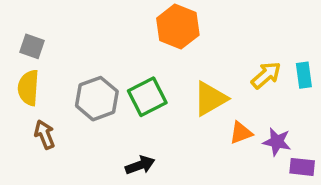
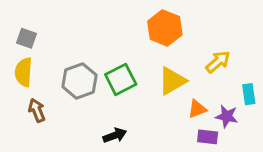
orange hexagon: (178, 27) -> (165, 28), moved
cyan rectangle: (304, 75) -> (249, 94), moved
purple rectangle: (302, 167) -> (208, 137), moved

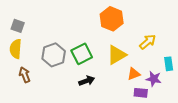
black arrow: (115, 135) -> (87, 81), moved

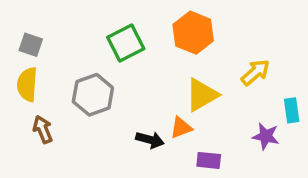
green square: (82, 54) -> (126, 43), moved
orange triangle: (134, 74) -> (181, 128), moved
black arrow: (87, 81) -> (150, 140), turned 35
purple rectangle: (141, 93) -> (209, 160), moved

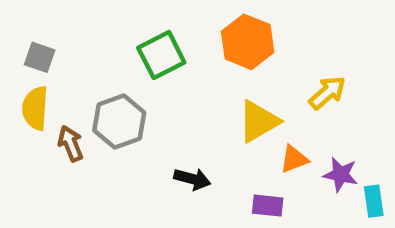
cyan rectangle: (292, 110) -> (374, 201), moved
orange triangle: (181, 128) -> (294, 159), moved
brown arrow: (43, 129) -> (71, 144), moved

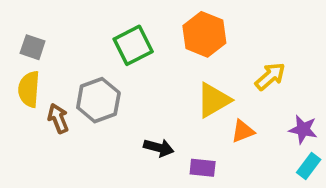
purple star: (341, 175) -> (303, 129), moved
cyan rectangle: (374, 201) -> (309, 166), turned 45
purple rectangle: (268, 206) -> (203, 168), moved

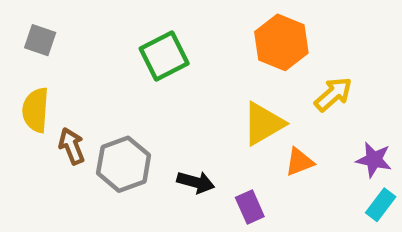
orange hexagon: (204, 34) -> (281, 42), moved
gray square: (33, 47) -> (40, 40), moved
gray hexagon: (98, 100) -> (124, 164), moved
purple rectangle: (203, 168) -> (250, 207), turned 60

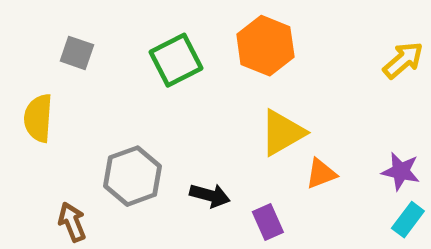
gray square: (40, 40) -> (77, 53), moved
orange hexagon: (281, 42) -> (265, 46), moved
yellow arrow: (333, 94) -> (403, 60), moved
brown arrow: (72, 146) -> (72, 222), moved

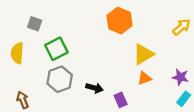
green square: (176, 60) -> (56, 49), moved
yellow triangle: (282, 133) -> (143, 54), moved
brown arrow: (72, 222) -> (23, 100), moved

